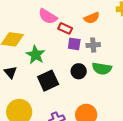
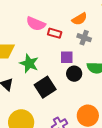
purple square: (74, 44) -> (67, 57), moved
gray cross: (93, 45) -> (84, 38), moved, turned 32

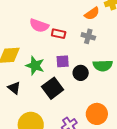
orange semicircle: (79, 19) -> (92, 14), moved
purple square: (67, 57) -> (63, 61), moved

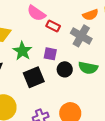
gray cross: (88, 36) -> (81, 36), size x1.5

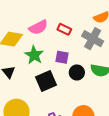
pink semicircle: (36, 13) -> (38, 27), moved, turned -60

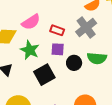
red rectangle: (64, 29) -> (57, 30), moved
gray cross: (93, 39) -> (86, 28), turned 30

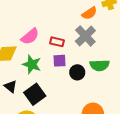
black square: (44, 75) -> (35, 94), moved

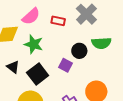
purple square: (60, 61) -> (66, 65), moved, turned 32

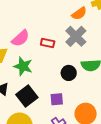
purple square: (66, 65) -> (57, 99), moved, turned -32

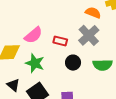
orange semicircle: (79, 13) -> (93, 13), turned -126
black circle: (69, 73) -> (73, 63), moved

